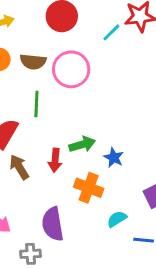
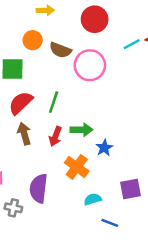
green line: (36, 104) -> (54, 102), moved

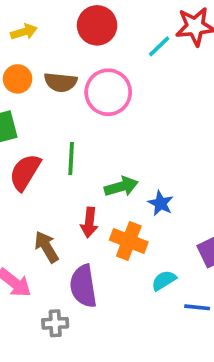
brown arrow: (24, 134) -> (46, 247), moved
red arrow: (55, 136) -> (89, 222), moved

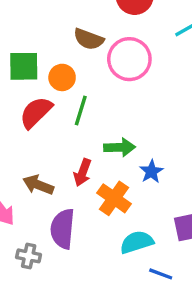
orange circle: (18, 79) -> (62, 77), moved
brown arrow: (46, 247) -> (38, 185), turned -52
cyan semicircle: (164, 280) -> (137, 242), size x1.4

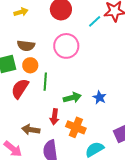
brown semicircle: (89, 39) -> (26, 46), moved
blue star: (151, 172) -> (99, 97), moved

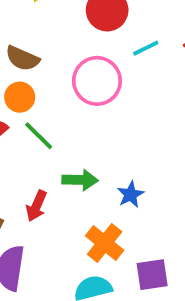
cyan line: (95, 21) -> (146, 48), moved
green line: (45, 82) -> (39, 136), turned -66
orange cross: (76, 127) -> (105, 243), moved

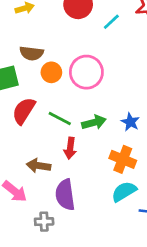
pink circle: (97, 81) -> (86, 72), moved
orange circle: (20, 97) -> (51, 72), moved
green line: (39, 136) -> (60, 119), moved

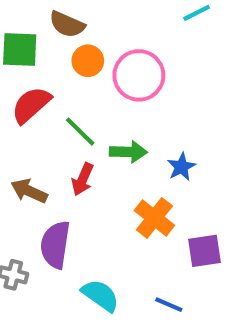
cyan semicircle: (124, 192) -> (100, 295), moved, turned 50

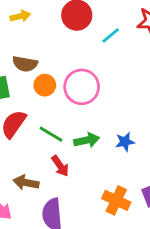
blue star: (181, 167) -> (125, 142), turned 30
red arrow: (83, 179) -> (60, 166), turned -45
orange cross: (154, 218) -> (116, 200), moved

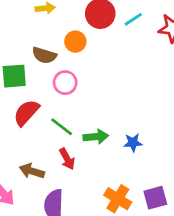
cyan line: (111, 35) -> (133, 19), moved
orange circle: (45, 85) -> (75, 42), moved
pink circle: (82, 87) -> (65, 83), moved, size x0.7

